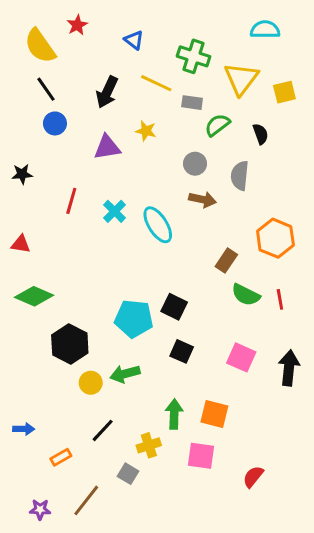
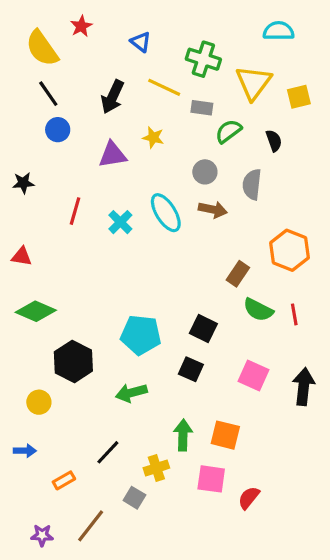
cyan ellipse: (158, 225) -> (166, 213), moved
black square: (174, 307) -> (203, 329), moved
yellow circle: (91, 383) -> (39, 402), moved
red semicircle: (253, 477) -> (249, 498), moved

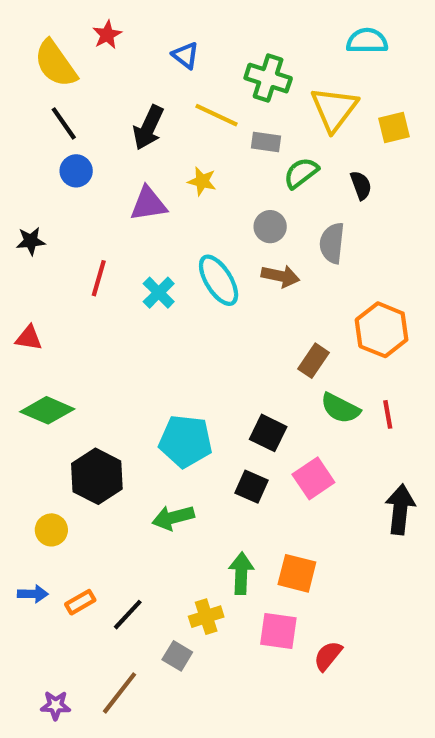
pink square: (253, 376) -> (313, 478), moved, turned 32
black line: (108, 452) -> (128, 615), moved
orange rectangle: (64, 480) -> (80, 602), moved

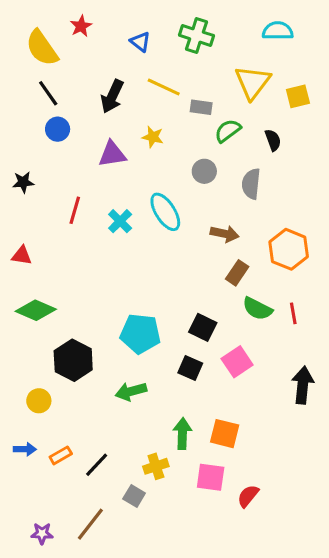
green cross: (268, 78) -> (197, 35), moved
brown arrow: (280, 276) -> (225, 234), moved

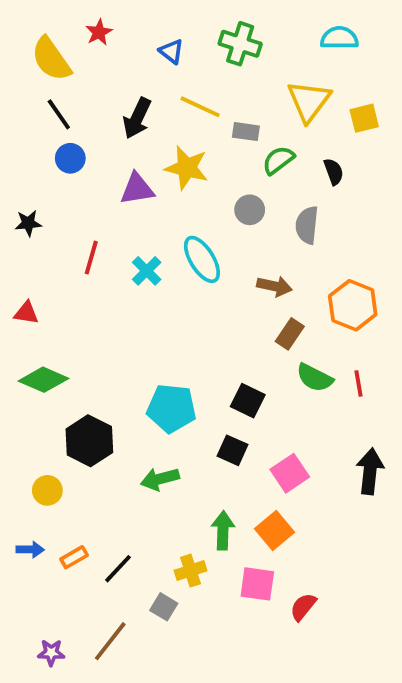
yellow star: (153, 137) -> (187, 168), size x1.6
pink square: (237, 362) -> (290, 473), moved
orange square: (225, 434) -> (274, 530), turned 36

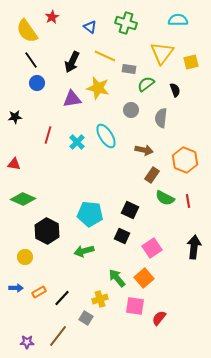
green arrow: (223, 530) -> (117, 278), turned -42

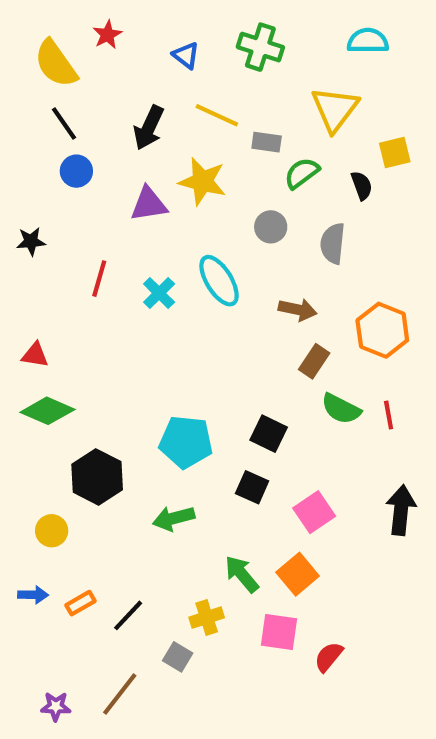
yellow square: (191, 62) -> (395, 152), moved
red triangle: (14, 164) -> (35, 355), moved

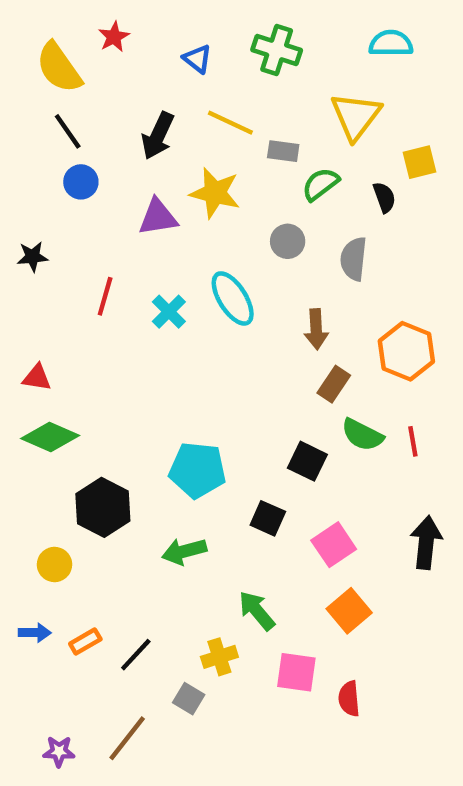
brown arrow: (298, 310) -> (316, 329), turned 75
black square: (269, 434) -> (307, 461), moved
orange square: (298, 574) -> (349, 611), moved
red semicircle: (329, 657) -> (349, 699), turned -44

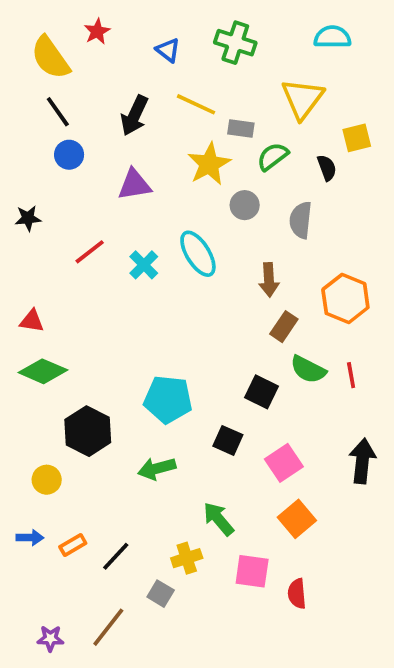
yellow star: (215, 193) -> (209, 164), moved, turned 30
red line: (105, 296) -> (90, 252), turned 36

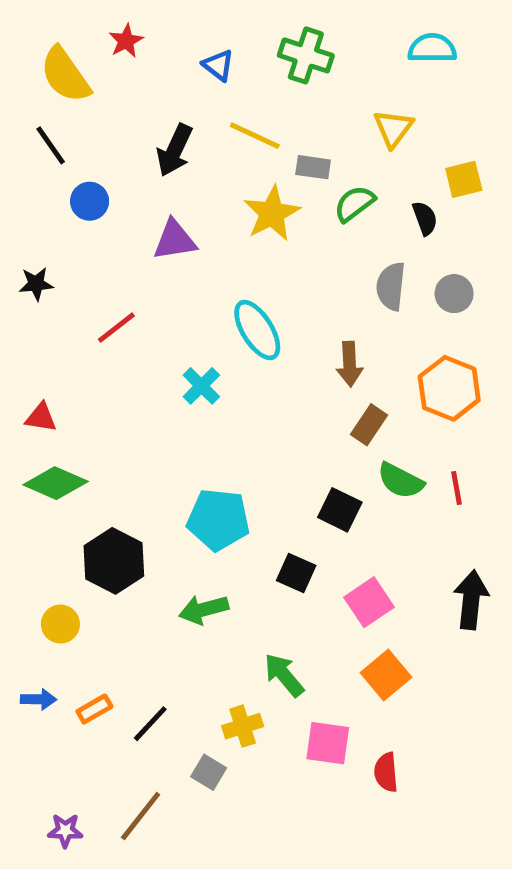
yellow triangle: (303, 99) -> (393, 128), size x0.7
black line: (58, 112) -> (51, 145), moved
gray circle: (245, 205) -> (454, 294), moved
cyan cross: (144, 265) -> (201, 386), moved

